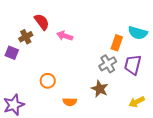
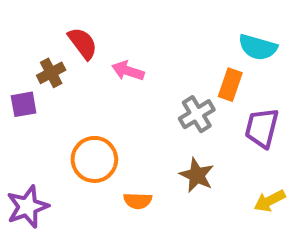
cyan semicircle: (138, 33) -> (258, 47), moved
purple square: (12, 53) -> (24, 104), turned -32
gray cross: (108, 64) -> (197, 114), moved
orange circle: (48, 81) -> (94, 159), size x1.5

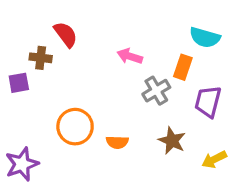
pink arrow: (128, 71) -> (130, 56), moved
brown cross: (51, 73) -> (41, 58), turned 35
brown star: (197, 175) -> (172, 141), moved
orange semicircle: (138, 201) -> (117, 142), moved

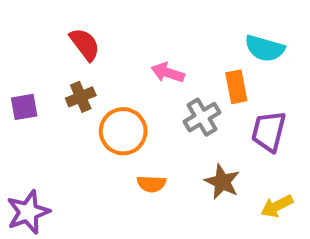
brown cross: (41, 58) -> (81, 97), moved, turned -30
orange rectangle: (183, 67) -> (236, 87), turned -30
orange circle: (75, 127) -> (123, 131), moved

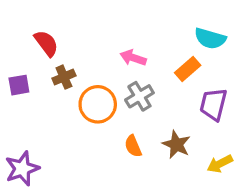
red semicircle: (85, 44) -> (46, 43), moved
orange rectangle: (236, 87) -> (188, 69), turned 60
gray cross: (202, 117) -> (139, 96), moved
orange semicircle: (151, 184) -> (133, 146), moved, turned 65

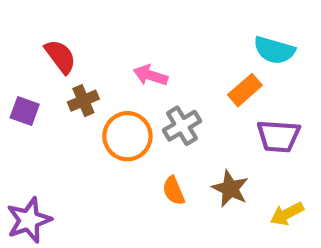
pink arrow: (133, 58) -> (151, 75), moved
purple square: (19, 85) -> (25, 111), turned 30
purple trapezoid: (213, 104) -> (278, 136), turned -100

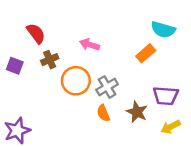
gray cross: (182, 126) -> (107, 87), moved
purple trapezoid: (278, 136) -> (166, 96), moved

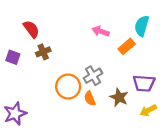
cyan semicircle: (163, 30) -> (142, 26), turned 90
pink arrow: (90, 45) -> (101, 31), moved
orange circle: (76, 81) -> (68, 87), moved

